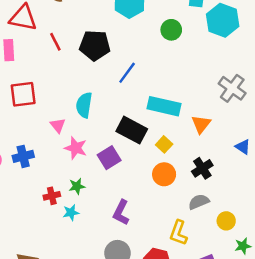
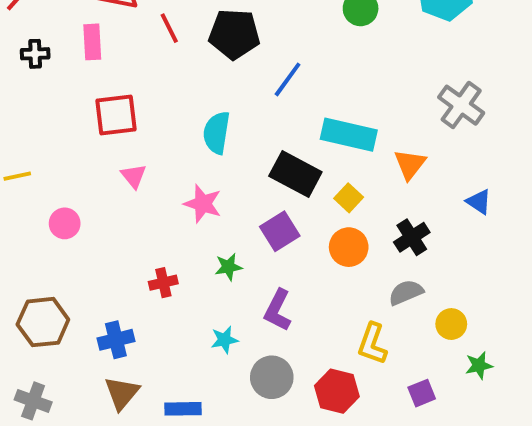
pink triangle: (58, 125) -> (134, 176), moved
blue cross: (23, 156) -> (116, 340), moved
purple square: (109, 158) -> (280, 231), moved
green star: (77, 186) -> (228, 267), moved
cyan star: (71, 213) -> (224, 340), moved

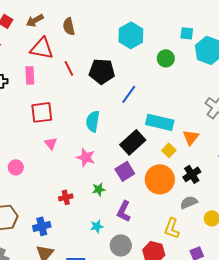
black rectangle: (295, 174) -> (133, 142), turned -70
yellow square: (349, 198) -> (169, 150), moved
orange circle: (349, 247) -> (160, 179), size x1.5

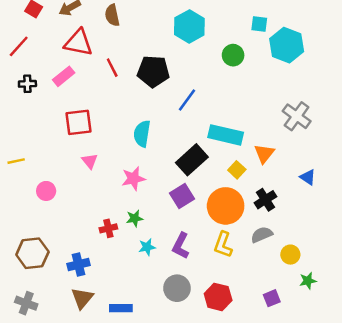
pink rectangle: (30, 75) -> (64, 76), turned 54
pink star: (86, 157) -> (133, 179), turned -30
green star: (99, 189) -> (135, 218), moved
cyan star: (97, 226) -> (147, 247), moved
yellow L-shape: (172, 228) -> (223, 245), moved

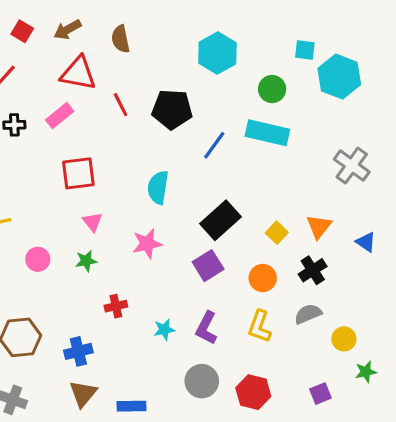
cyan rectangle: (226, 135) -> (267, 133), moved
orange triangle: (264, 154) -> (319, 226), moved
orange circle: (226, 206) -> (263, 278), size x0.6
green star: (135, 218) -> (86, 261), moved

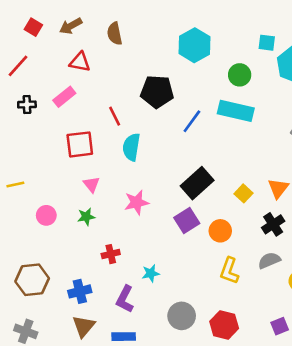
red triangle: (78, 73) -> (80, 62), size x0.7
red line: (121, 105) -> (115, 116), moved
cyan semicircle: (158, 187) -> (131, 147), moved
orange circle: (263, 278) -> (220, 231), moved
purple L-shape: (206, 328) -> (125, 299), moved

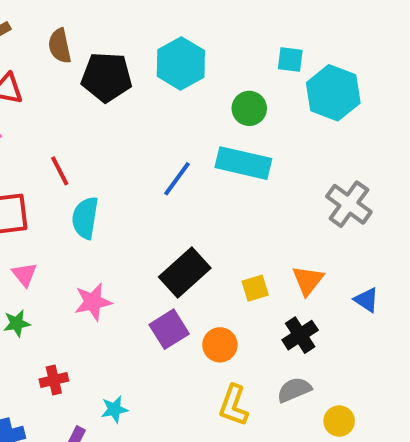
black pentagon: (157, 92) -> (107, 77), moved
yellow square: (243, 193) -> (255, 288), turned 30

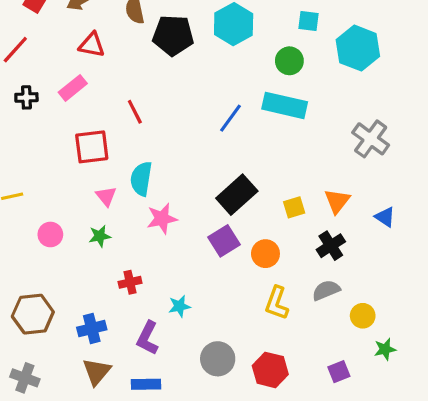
cyan square: (290, 60) -> (309, 21), moved
cyan semicircle: (85, 218) -> (141, 179), moved

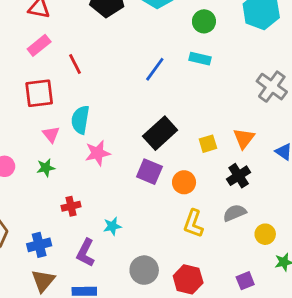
pink rectangle: (73, 88) -> (39, 45), moved
cyan rectangle: (285, 105) -> (200, 59), size x0.6
purple square: (224, 241) -> (149, 172), turned -35

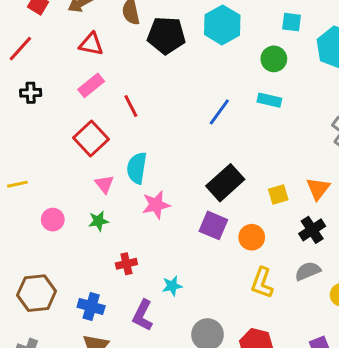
red square: (39, 93) -> (91, 138), turned -36
blue cross: (39, 245) -> (91, 307), turned 30

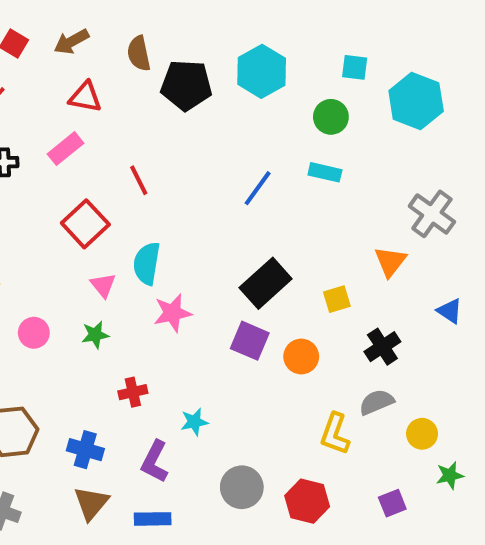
pink rectangle: (91, 85) -> (66, 149), moved
orange triangle: (318, 189) -> (390, 261), moved
yellow L-shape: (262, 283) -> (335, 434), moved

